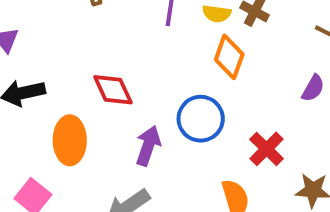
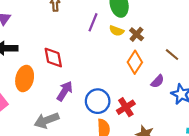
orange diamond: (229, 57) -> (135, 62), moved
blue circle: (201, 119) -> (98, 101), moved

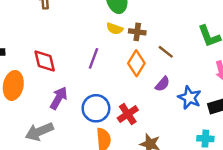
purple line: (93, 22) -> (93, 58), moved
brown cross: (137, 34) -> (137, 32), turned -32
brown line: (172, 55) -> (166, 52), moved

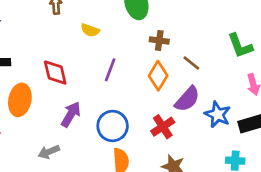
yellow semicircle: (115, 29) -> (90, 30), moved
purple semicircle: (162, 84) -> (187, 99), size x1.5
red cross: (128, 114) -> (163, 127), moved
gray arrow: (39, 132) -> (49, 152), size x0.7

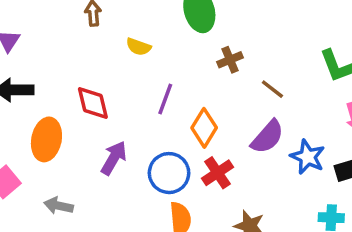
brown cross: (159, 41) -> (230, 60), turned -30
orange diamond: (158, 76) -> (204, 128), moved
red cross: (163, 127) -> (217, 173), moved
gray arrow: (49, 152) -> (59, 206), moved, turned 35

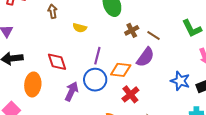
brown line: (272, 89) -> (153, 36), moved
orange diamond: (204, 128) -> (121, 70), turned 70
purple semicircle: (267, 137) -> (145, 57), moved
blue circle: (169, 173) -> (95, 80), moved

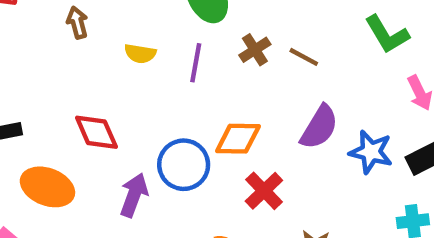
purple line: (97, 56) -> (196, 63), moved
purple semicircle: (145, 57) -> (319, 127), moved
orange ellipse: (33, 84) -> (47, 187), turned -70

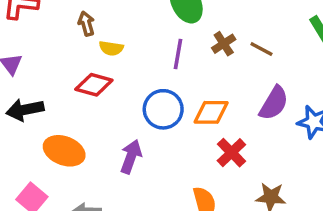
yellow semicircle: (140, 54) -> (111, 48), moved
red diamond: (96, 132) -> (94, 85), moved, turned -51
blue circle: (184, 165) -> (163, 109), moved

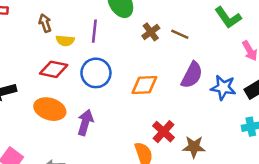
purple line: (178, 54) -> (94, 31), moved
blue circle: (163, 109) -> (96, 73), moved
orange ellipse: (64, 151) -> (50, 109), moved
red cross: (231, 153) -> (164, 132), moved

